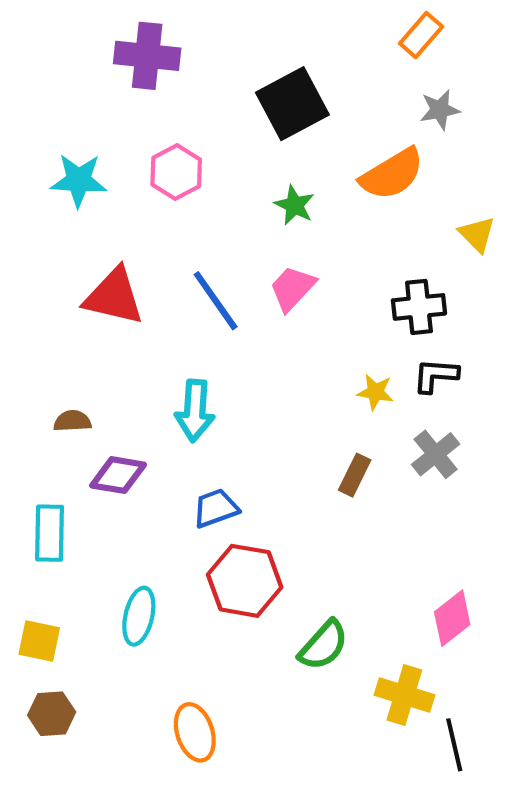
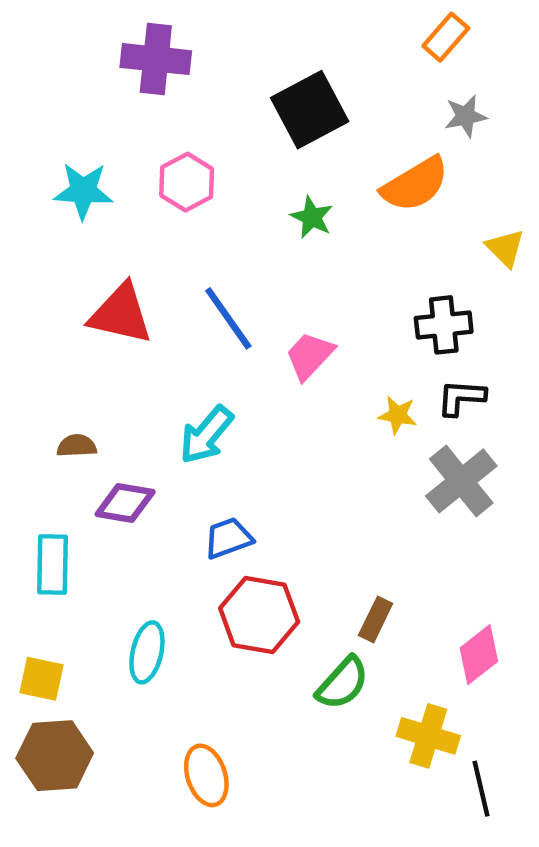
pink trapezoid: (292, 288) -> (310, 356), moved
cyan arrow: (195, 411) -> (206, 435), turned 36
gray cross: (436, 454) -> (461, 481), size x1.4
brown rectangle: (355, 475) -> (376, 619), moved
brown hexagon: (52, 714) -> (55, 756), size x1.5

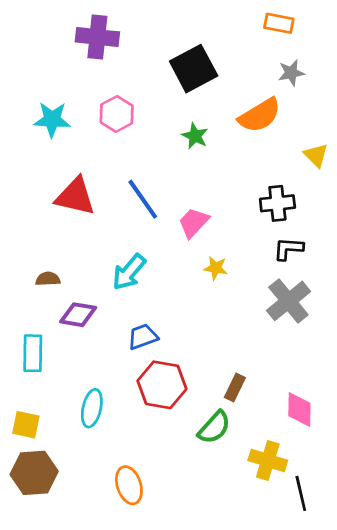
orange rectangle: (446, 37) -> (279, 23), turned 60
yellow star: (398, 415) -> (216, 268), moved
pink diamond: (479, 655) -> (299, 410), turned -51

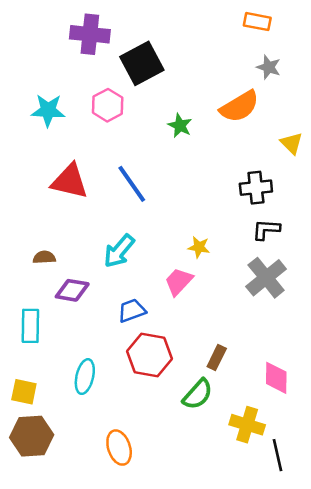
black square: (194, 69) -> (142, 63), moved
gray star: (291, 73) -> (269, 67), turned 30
pink trapezoid: (194, 223) -> (179, 281), moved

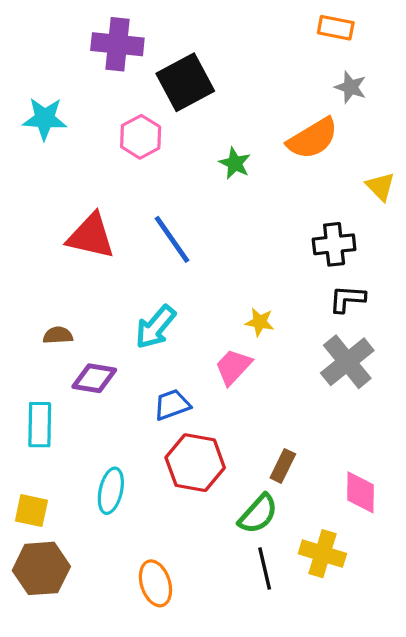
cyan star: (48, 110) -> (45, 119), moved
black line: (278, 455) -> (265, 568), moved

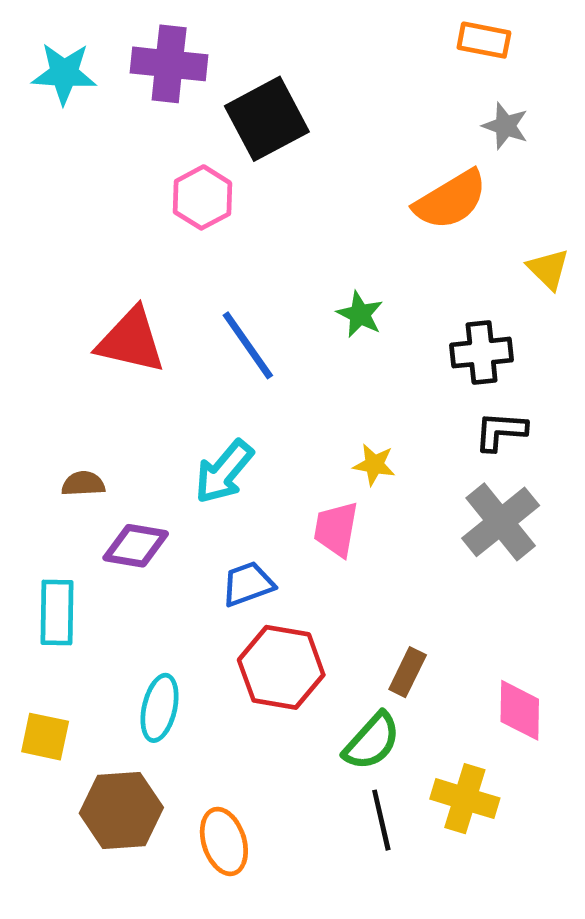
cyan star: (45, 119) -> (64, 73), moved
green star: (235, 163) -> (360, 314), moved
pink trapezoid: (233, 367) -> (336, 529), turned -33
brown hexagon: (41, 568) -> (121, 810), moved

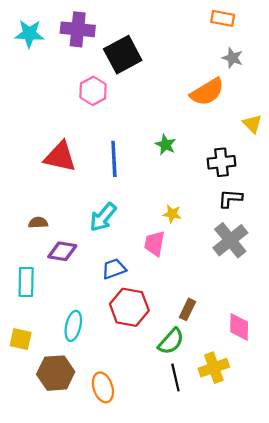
blue line: (248, 345) -> (114, 159), turned 32
yellow cross: (465, 799) -> (214, 368), turned -36

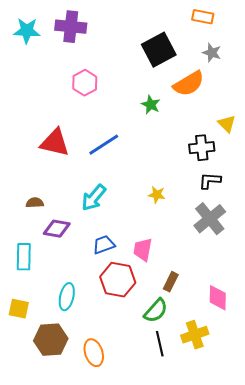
black square: (123, 55) -> (159, 50), moved
yellow triangle: (252, 124) -> (227, 124), moved
green star: (166, 145) -> (151, 105), moved
blue line: (114, 159) -> (104, 145), turned 60
pink trapezoid: (155, 244) -> (143, 250), moved

